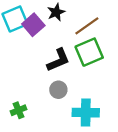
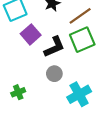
purple square: (33, 25) -> (31, 34), moved
cyan cross: (86, 113) -> (79, 94), turned -30

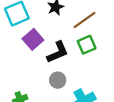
green square: (82, 40) -> (87, 45), size x0.7

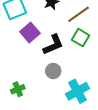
green square: (87, 45) -> (81, 38), turned -36

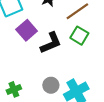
gray circle: (53, 71) -> (51, 85), moved

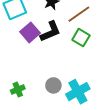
black L-shape: (51, 43) -> (50, 31), moved

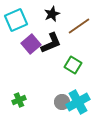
green square: (81, 38) -> (73, 65), moved
gray circle: (53, 85) -> (62, 102), moved

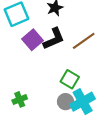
brown line: (79, 26) -> (84, 41), moved
green square: (73, 65) -> (70, 79), moved

